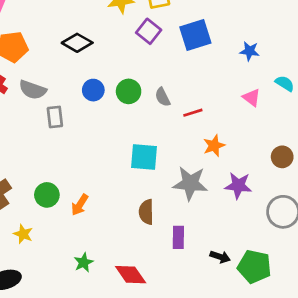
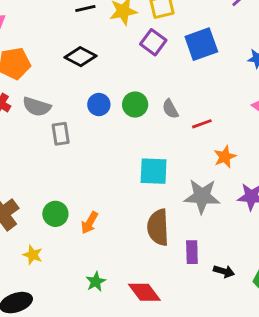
brown semicircle: (146, 212) -> (158, 227), size x1.4
black arrow: (220, 257) -> (224, 271), moved

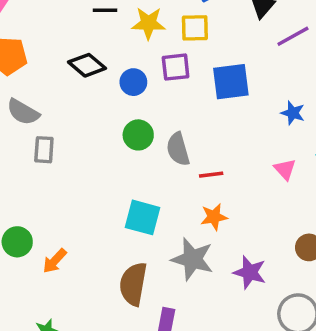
purple square: (153, 42) -> (176, 67), turned 35
blue circle: (99, 105) -> (133, 82), moved
gray semicircle: (170, 109) -> (178, 149), size x1.4
orange star: (225, 157) -> (214, 217), moved

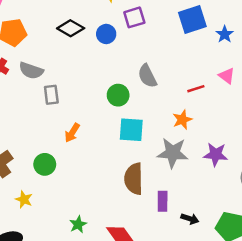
blue square: (231, 82) -> (192, 20), moved
blue star: (293, 113) -> (225, 34), turned 30
green circle: (138, 135) -> (118, 95), moved
red line: (211, 175) -> (196, 89), moved
orange arrow: (55, 261) -> (72, 133), moved

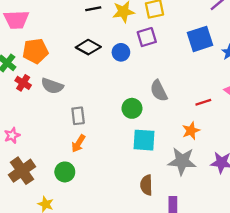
gray rectangle: (51, 95) -> (78, 116), moved
orange arrow: (72, 133) -> (78, 144), moved
brown semicircle: (134, 179) -> (146, 185), size x0.7

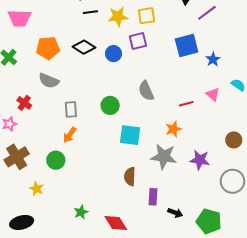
orange pentagon: (35, 51) -> (48, 48), moved
red cross: (23, 83) -> (24, 103), moved
green circle: (132, 108) -> (110, 105), moved

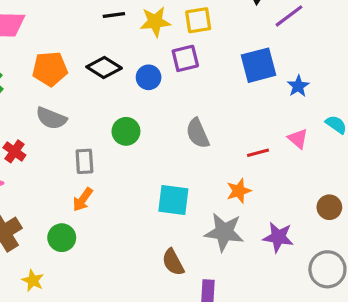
green circle: (110, 105) -> (126, 131), moved
brown semicircle: (130, 176) -> (173, 262), turned -30

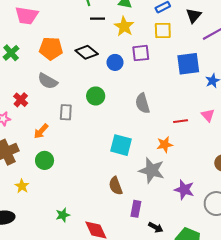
yellow square: (198, 20) -> (163, 31), moved
yellow star: (155, 22) -> (124, 26), turned 30
orange arrow: (83, 200) -> (41, 131), moved
purple star: (278, 237) -> (184, 190), moved

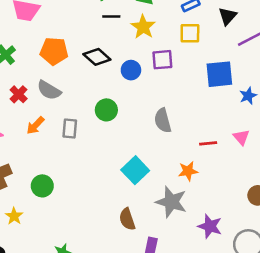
red cross: (21, 100) -> (19, 94), moved
orange arrow: (41, 131) -> (35, 125), moved
cyan square: (121, 145) -> (135, 170), turned 30

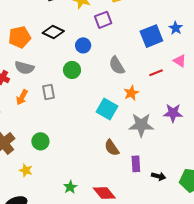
blue circle: (131, 70) -> (83, 45), moved
blue square: (219, 74) -> (151, 36), moved
orange star: (188, 171) -> (131, 93), moved
purple star: (210, 226) -> (173, 113), moved

